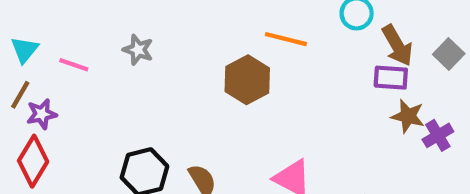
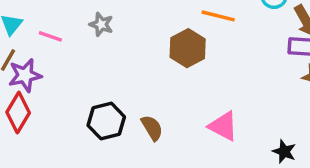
purple star: (42, 114) -> (25, 75), size x1.4

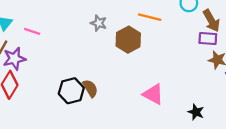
gray star: (101, 24) -> (99, 23), moved
brown semicircle: (152, 128) -> (90, 88), moved

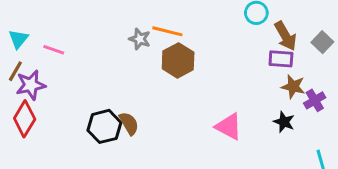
orange line: (150, 17) -> (167, 31), moved
pink triangle: (153, 94) -> (229, 126), moved
black star: (196, 112) -> (284, 122), moved

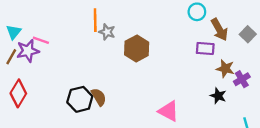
orange line: (167, 31) -> (95, 20), moved, turned 75
purple rectangle: (281, 59) -> (205, 48), moved
purple star: (31, 85) -> (28, 51), moved
pink triangle: (229, 126) -> (169, 111), moved

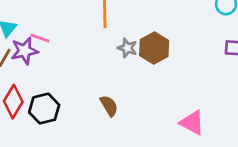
gray star: (107, 32) -> (127, 48), moved
black hexagon: (80, 99) -> (44, 109), moved

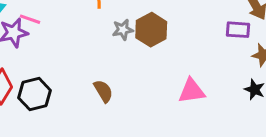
gray star: (127, 48) -> (123, 30), turned -30
pink triangle: (192, 123) -> (192, 91), moved, turned -36

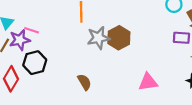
gray star: (123, 30) -> (98, 38), size x1.5
black hexagon: (35, 94) -> (35, 63), moved

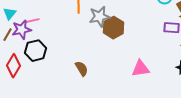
pink line: (32, 30) -> (33, 21), turned -32
gray star: (98, 38) -> (100, 17), moved

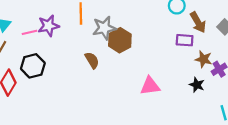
purple star: (22, 30) -> (48, 26), moved
brown semicircle: (82, 69) -> (92, 60), moved

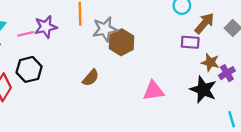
brown arrow: (198, 22) -> (204, 23), turned -110
brown semicircle: (92, 60) -> (91, 78), moved, turned 72
black star: (197, 85) -> (203, 90), size x1.6

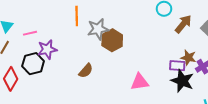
purple star: (46, 27) -> (47, 49), moved
purple rectangle: (190, 42) -> (177, 66), moved

